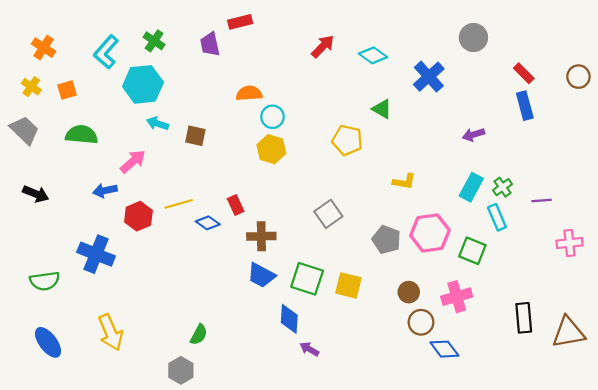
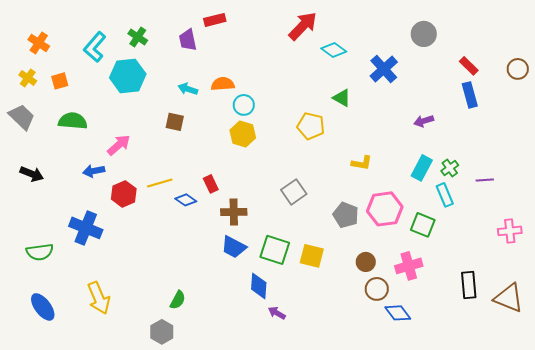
red arrow: (323, 46) -> (303, 26), moved, size x1.4
cyan arrow: (157, 123) -> (188, 89), moved
pink cross: (570, 243) -> (510, 231), moved
brown triangle: (568, 332) -> (509, 298), turned 32

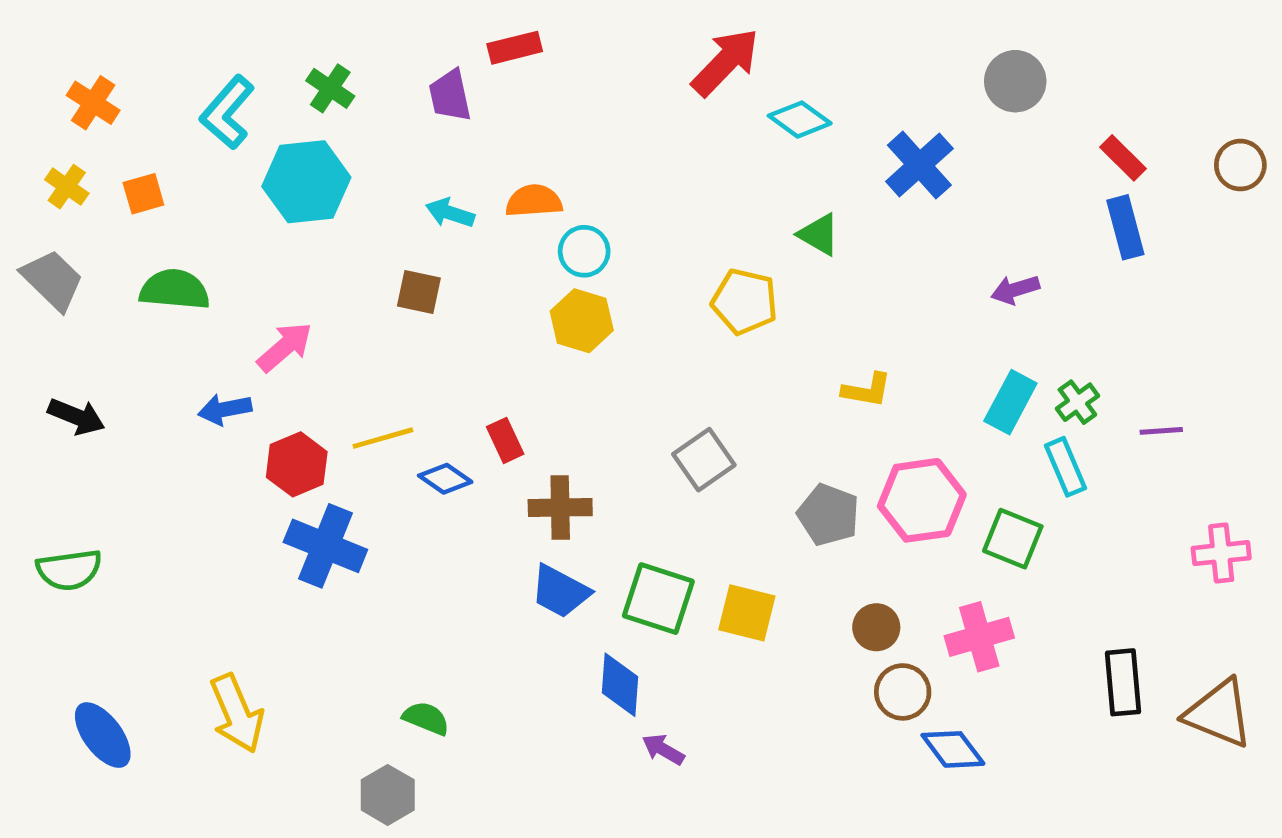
blue cross: (86, 228) -> (325, 546), moved
green semicircle: (40, 252) -> (69, 570), moved
green semicircle: (178, 300) -> (426, 718), turned -96

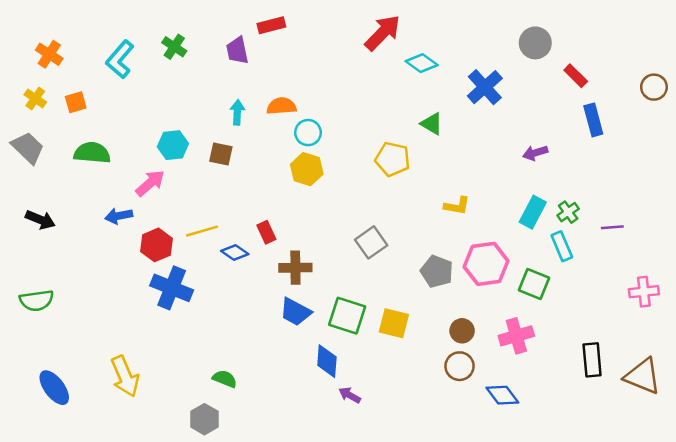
red rectangle: (1123, 158) -> (576, 76), moved
cyan hexagon: (306, 182) -> (173, 145), moved, size x0.7
cyan arrow: (450, 213) -> (237, 112), turned 75
brown circle: (903, 692) -> (460, 366), moved

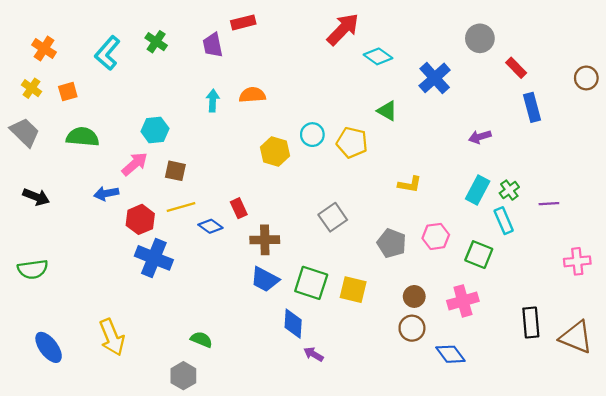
cyan circle: (308, 133) -> (312, 135), moved
brown square: (221, 154) -> (175, 171), moved
pink hexagon: (486, 264) -> (436, 236), size x0.7

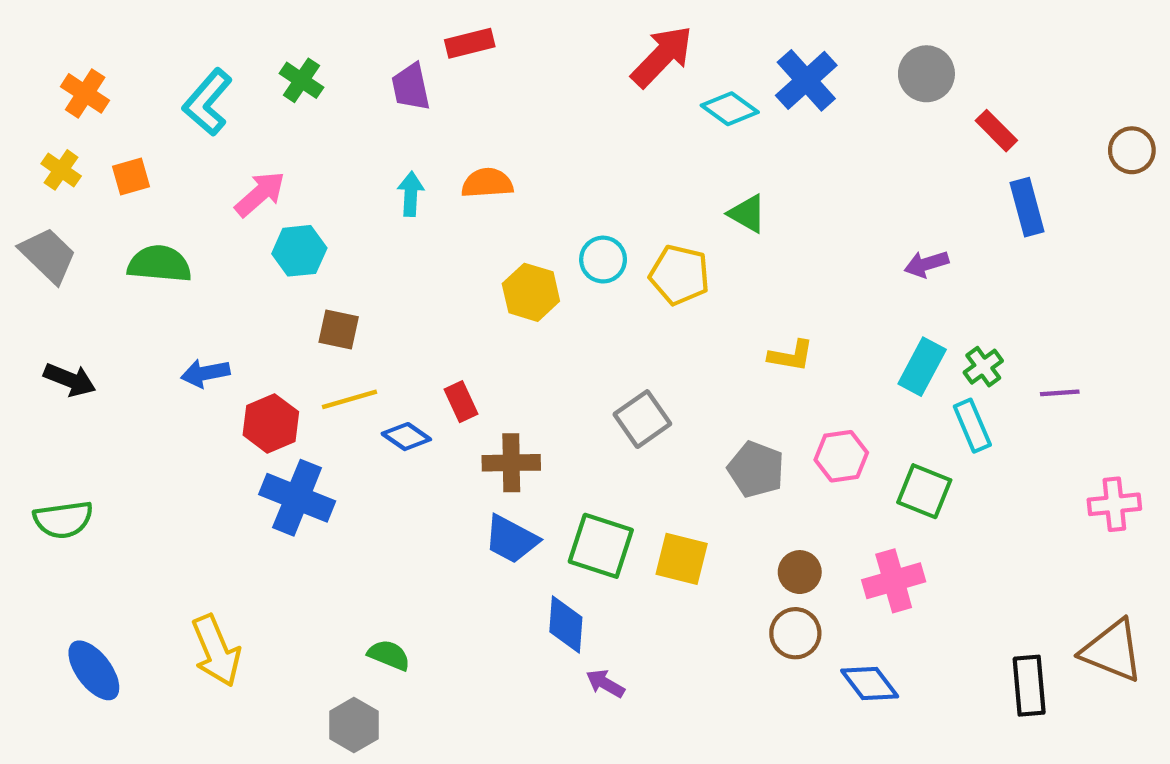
blue cross: (435, 78) -> (806, 80), moved
pink arrow: (135, 164) -> (260, 194), moved
black rectangle: (531, 322) -> (1029, 686), moved

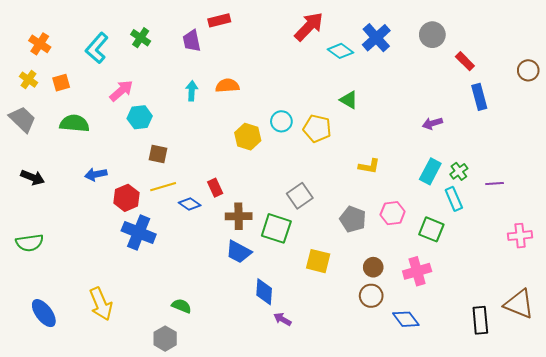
green square: (601, 546) -> (276, 228), moved

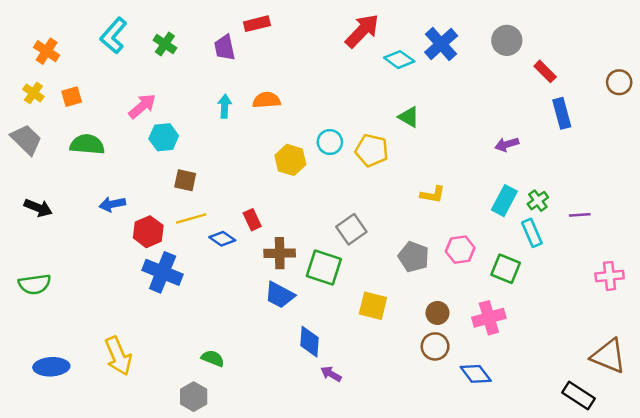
cyan L-shape: (97, 48) -> (113, 36), moved
blue ellipse: (44, 313) -> (51, 367), turned -56
black rectangle: (480, 320) -> (579, 395), moved, turned -52

